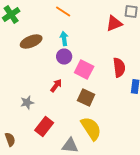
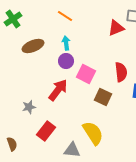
red arrow: (56, 86) -> (58, 90), size x1.6
brown square: (86, 98) -> (103, 97), moved

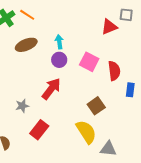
orange line: (65, 16) -> (27, 15), moved
pink square: (86, 74) -> (89, 62), moved
brown square: (103, 97) -> (96, 106), moved, turned 30
gray triangle: (72, 150) -> (108, 149), moved

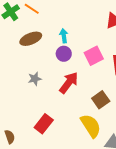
pink square: (89, 62) -> (94, 56), turned 36
red arrow: (51, 89) -> (69, 83), moved
gray star: (22, 106) -> (35, 79), moved

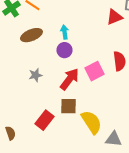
pink square: (94, 56) -> (94, 71), moved
brown square: (101, 100) -> (68, 106), moved, turned 36

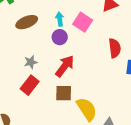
pink square: (94, 71) -> (83, 22), moved, turned -30
red rectangle: (44, 120) -> (30, 85), moved

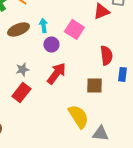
cyan arrow: (60, 19) -> (43, 25), moved
brown square: (64, 93) -> (94, 85), moved

